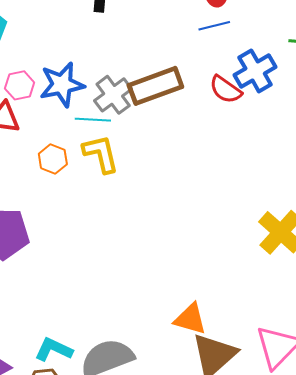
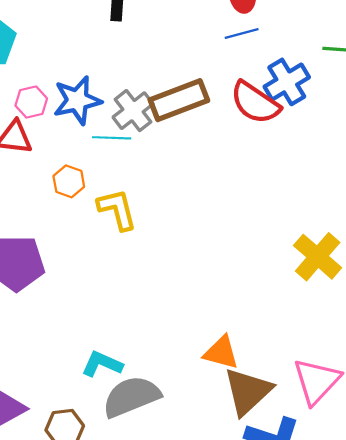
red semicircle: (226, 90) -> (255, 103), size x1.4
yellow L-shape: (101, 154) -> (117, 209), moved
cyan L-shape: (54, 350) -> (102, 364), moved

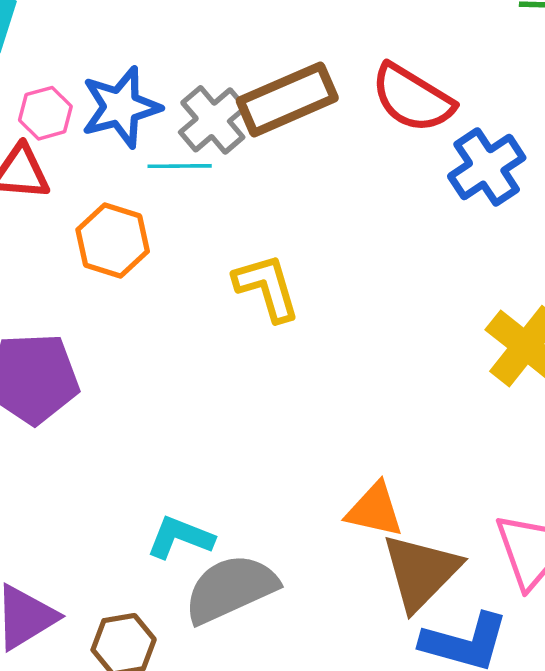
blue cross: (287, 82) -> (487, 167), moved
orange hexagon: (69, 181) -> (113, 240), size x1.4
yellow L-shape: (117, 209) -> (267, 287), moved

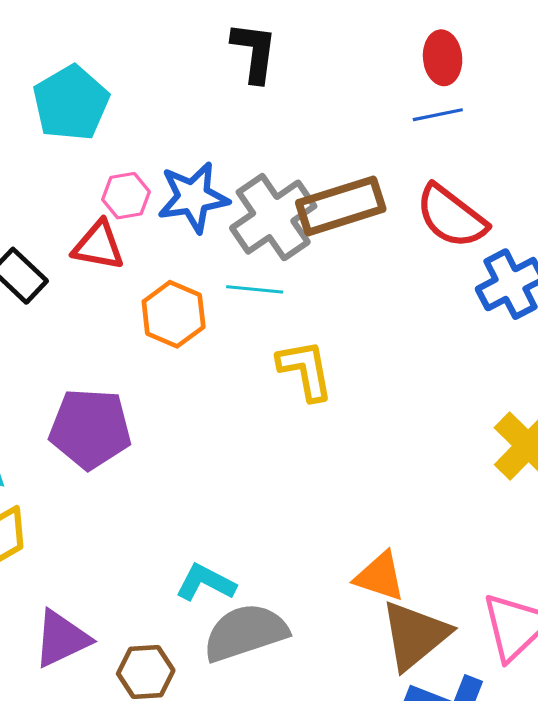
gray cross: (213, 120) -> (273, 217), size x1.4
cyan line: (180, 166) -> (255, 289), moved

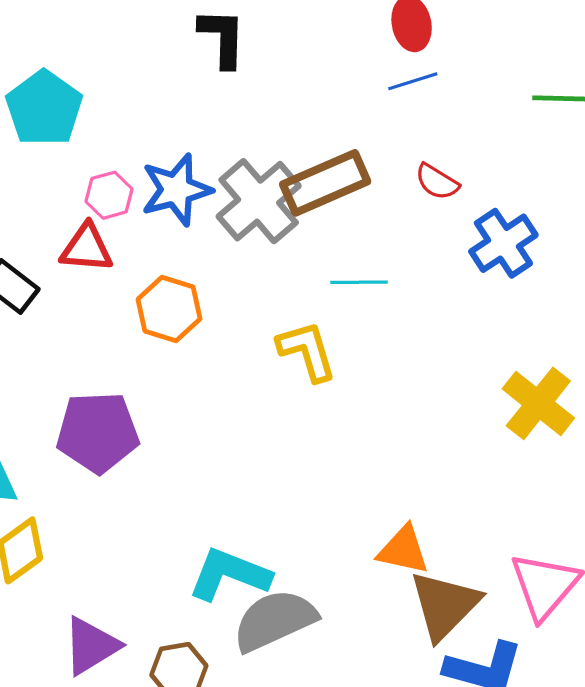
red semicircle: (451, 216) -> (437, 182), size x0.6
cyan line: (255, 289) -> (359, 282), moved
cyan L-shape: (206, 583) -> (229, 574), size x1.4

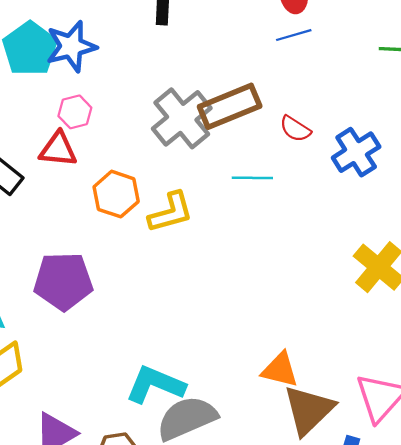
red semicircle: (437, 182) -> (295, 129), moved
blue star: (176, 190) -> (71, 46), moved
yellow L-shape: (307, 351) -> (171, 212), moved, turned 90

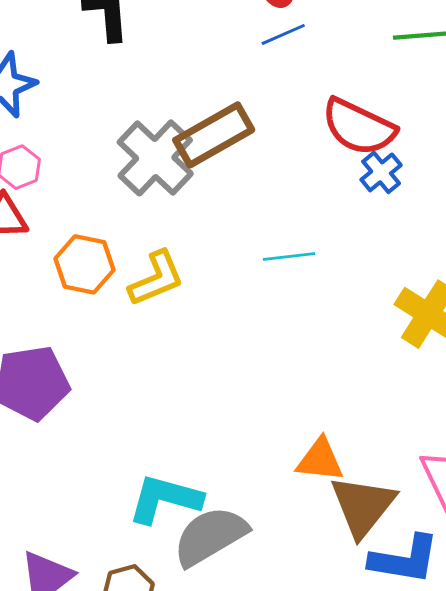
red semicircle: (295, 129) -> (359, 127), moved, size x1.8
blue cross: (356, 152) -> (381, 172), size x0.7
cyan line: (252, 178) -> (289, 256), moved

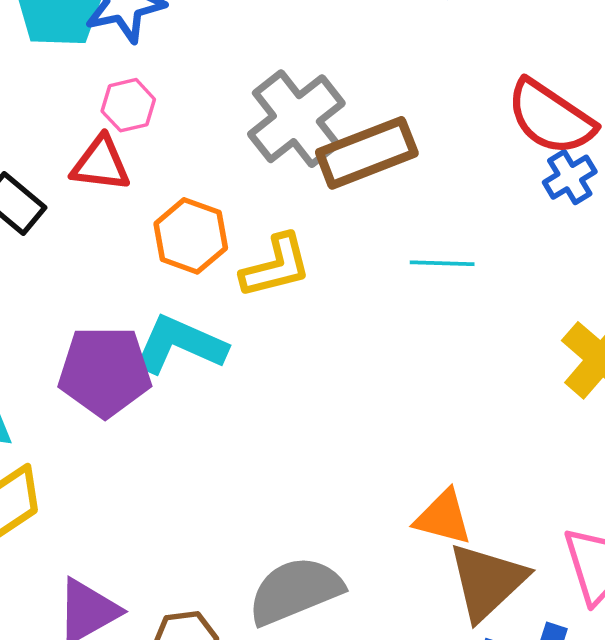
brown rectangle: (214, 135) -> (367, 153), moved
cyan L-shape: (165, 499) -> (180, 345), moved

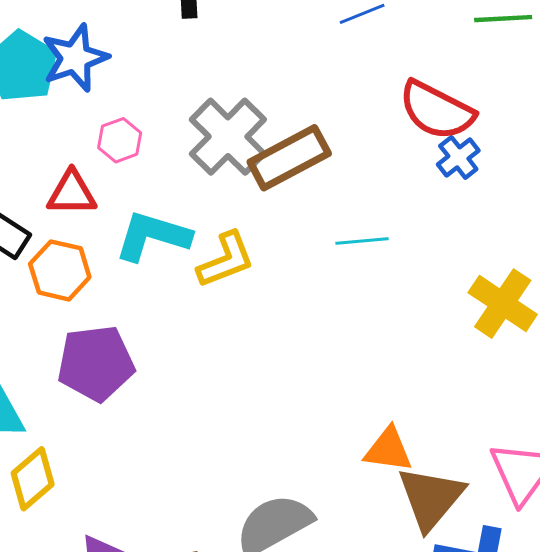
pink hexagon: (128, 105) -> (120, 140), moved
orange hexagon: (191, 236) -> (60, 270), moved
cyan L-shape: (180, 345) -> (153, 236), moved

